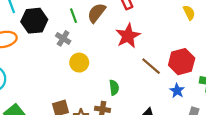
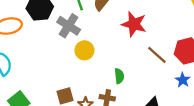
red star: (128, 36) -> (134, 24), turned -30
gray cross: (63, 38) -> (69, 26), size x1.5

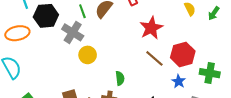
red star: (134, 24) -> (151, 28), moved, turned 30

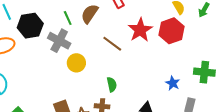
red hexagon: (183, 54) -> (171, 31), moved
brown line: (154, 58) -> (112, 44), moved

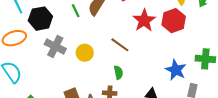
gray cross: (59, 41) -> (55, 46), moved
brown line: (112, 44) -> (120, 45), moved
blue star: (173, 83) -> (176, 70), size x1.5

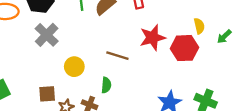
brown line: (120, 45) -> (117, 56), turned -36
yellow circle: (85, 53) -> (74, 67), moved

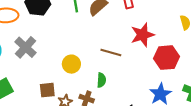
gray cross: (47, 35) -> (26, 47), moved
red hexagon: (184, 48) -> (167, 58), moved

